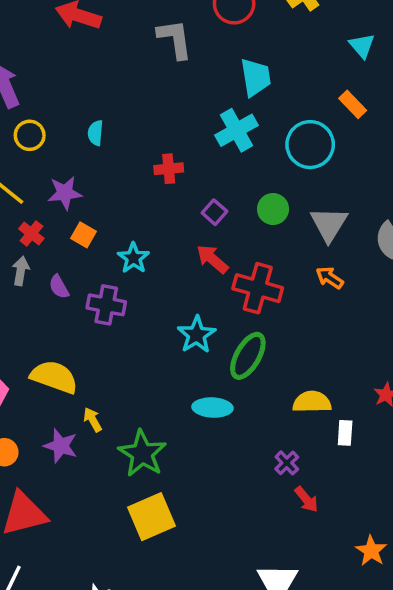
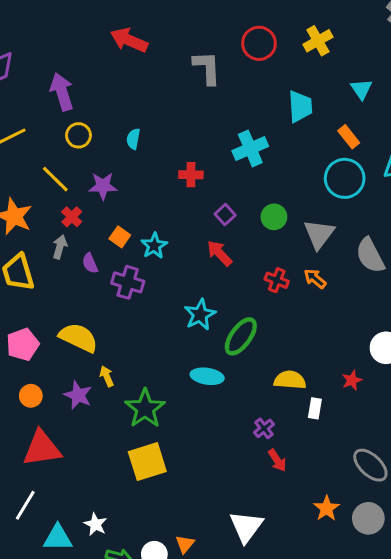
cyan trapezoid: (256, 77) -> (300, 106), moved
cyan circle: (310, 145) -> (345, 178), moved
orange square: (84, 235) -> (120, 237), moved
red cross: (258, 288) -> (277, 280), moved, size x0.6

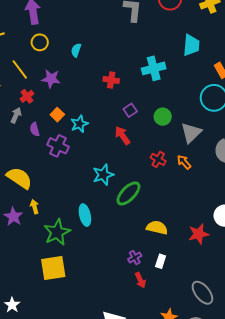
cyan ellipse: (207, 376) -> (85, 215), moved, turned 60
red star: (352, 380) -> (199, 234), size x1.5
white rectangle: (315, 408) -> (161, 261), moved

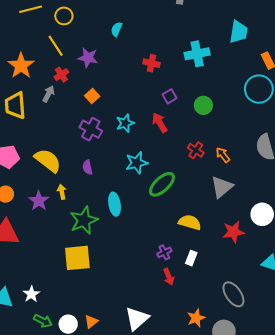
yellow circle: (40, 42) -> (64, 16), moved
cyan star: (79, 124) -> (125, 123), moved
purple semicircle: (35, 129) -> (87, 167), moved
gray triangle: (191, 133) -> (222, 187), moved

